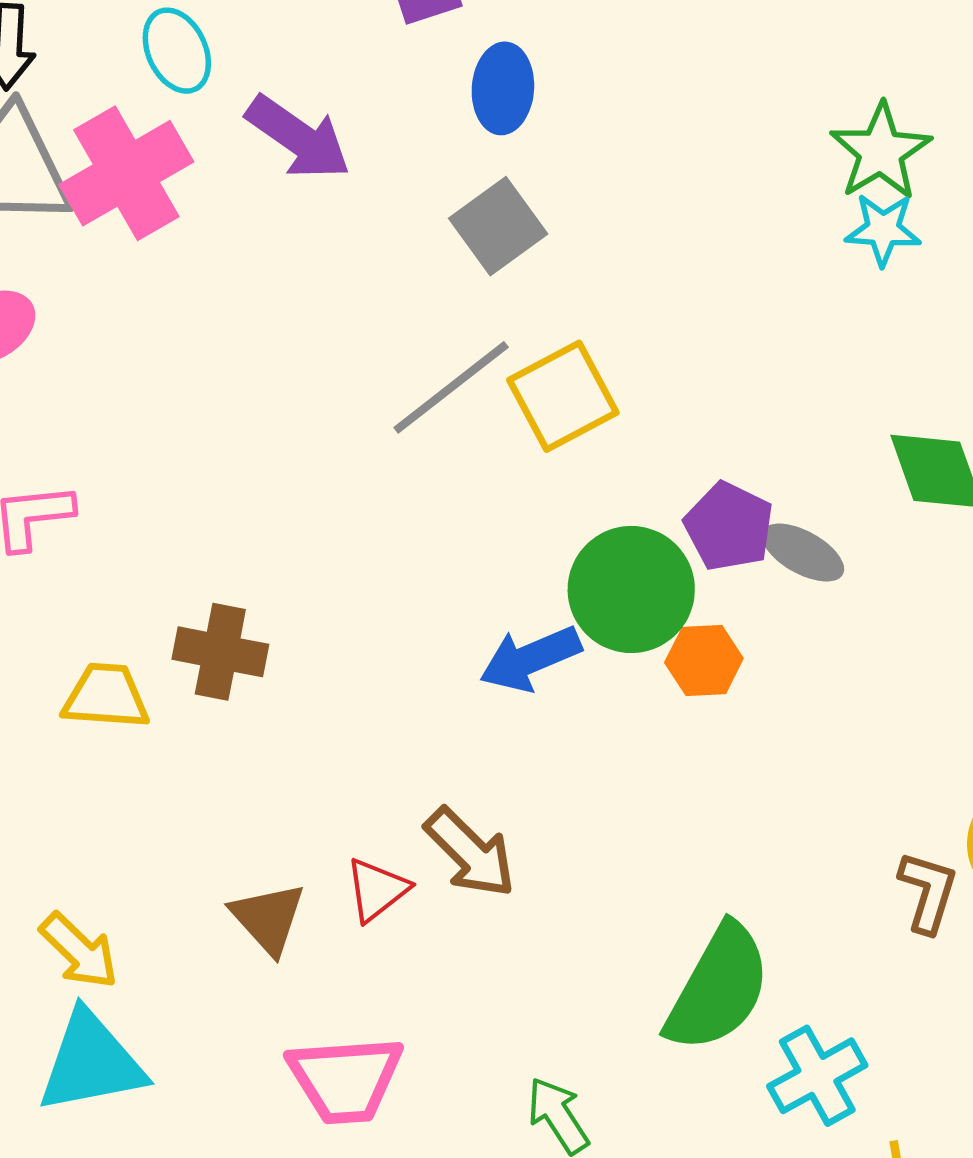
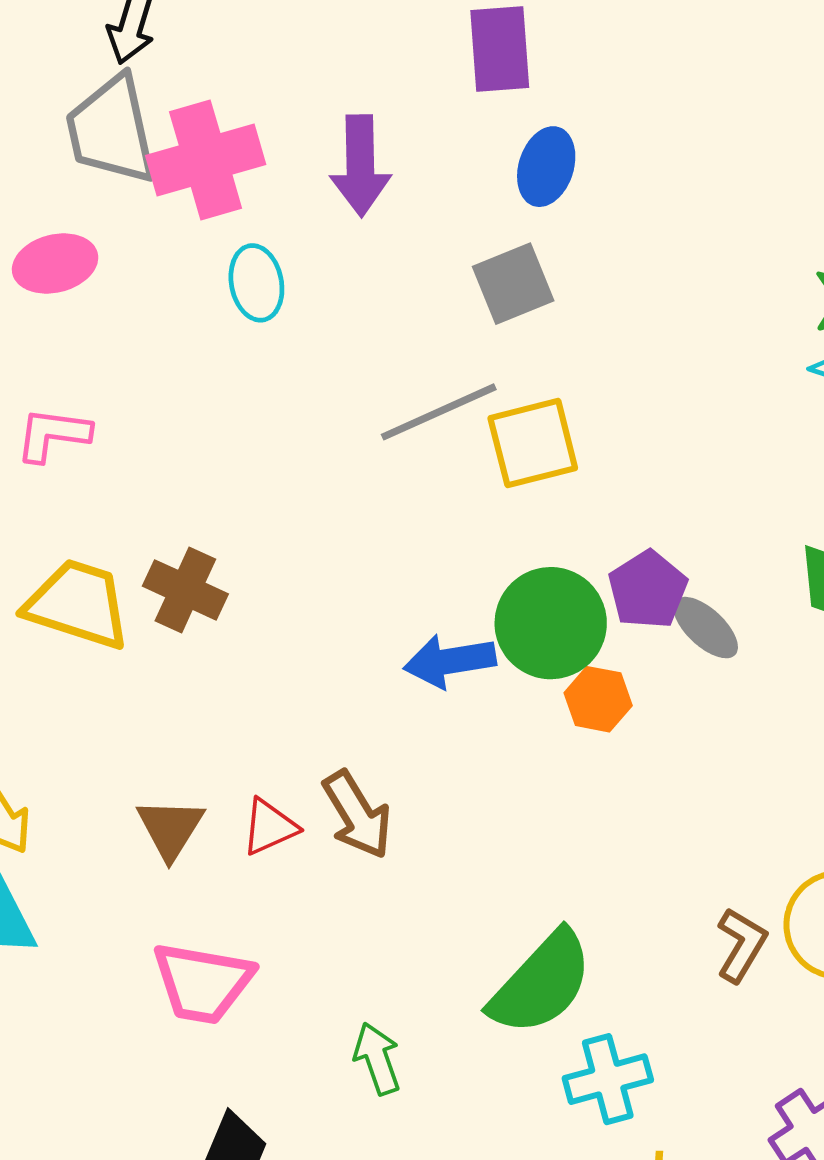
cyan ellipse: (177, 51) -> (256, 283), moved
purple arrow: (298, 138) -> (360, 166), turned 40
yellow trapezoid: (106, 696) -> (78, 604), size x1.4

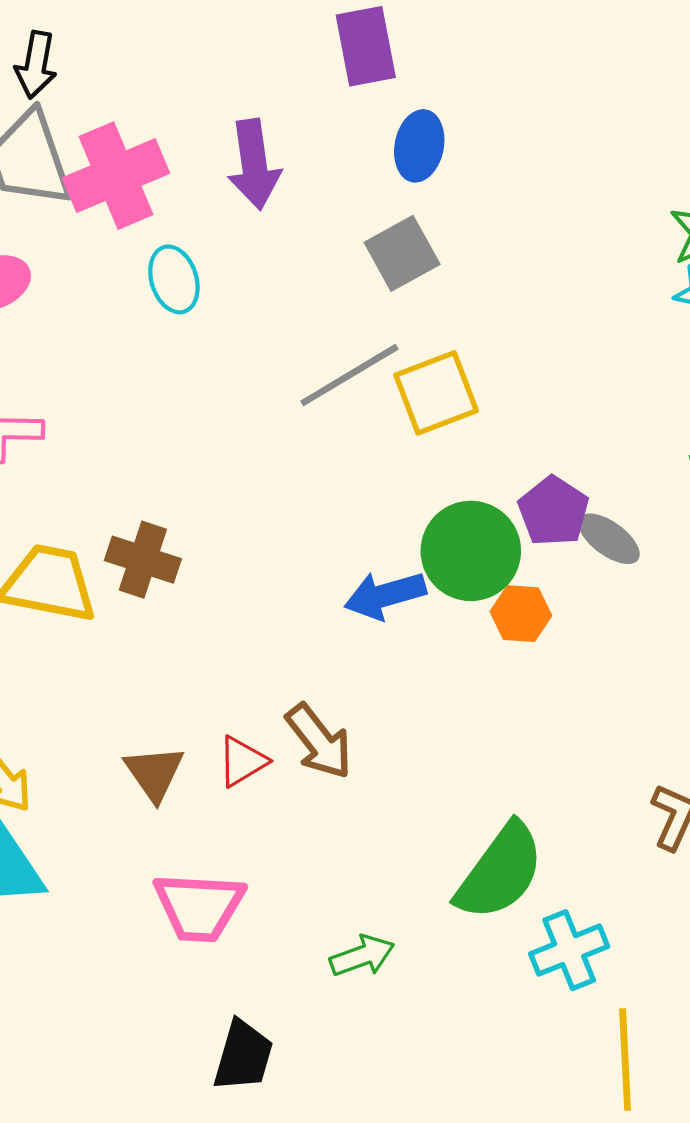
green arrow: (377, 1059) -> (362, 956), turned 96

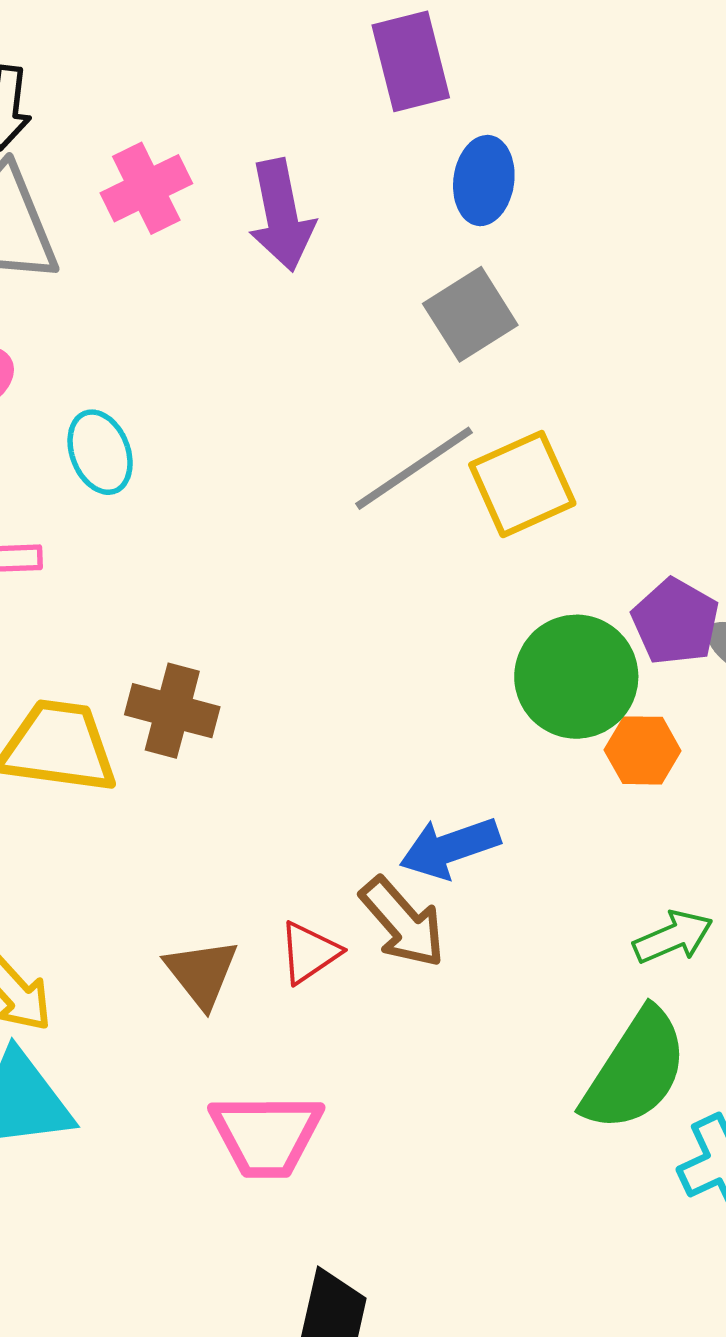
pink cross: (116, 176) -> (146, 188), moved, size x0.7
cyan ellipse: (174, 279) -> (100, 452), moved
blue arrow: (385, 595) -> (450, 848), moved
green arrow: (362, 956) -> (673, 937), moved

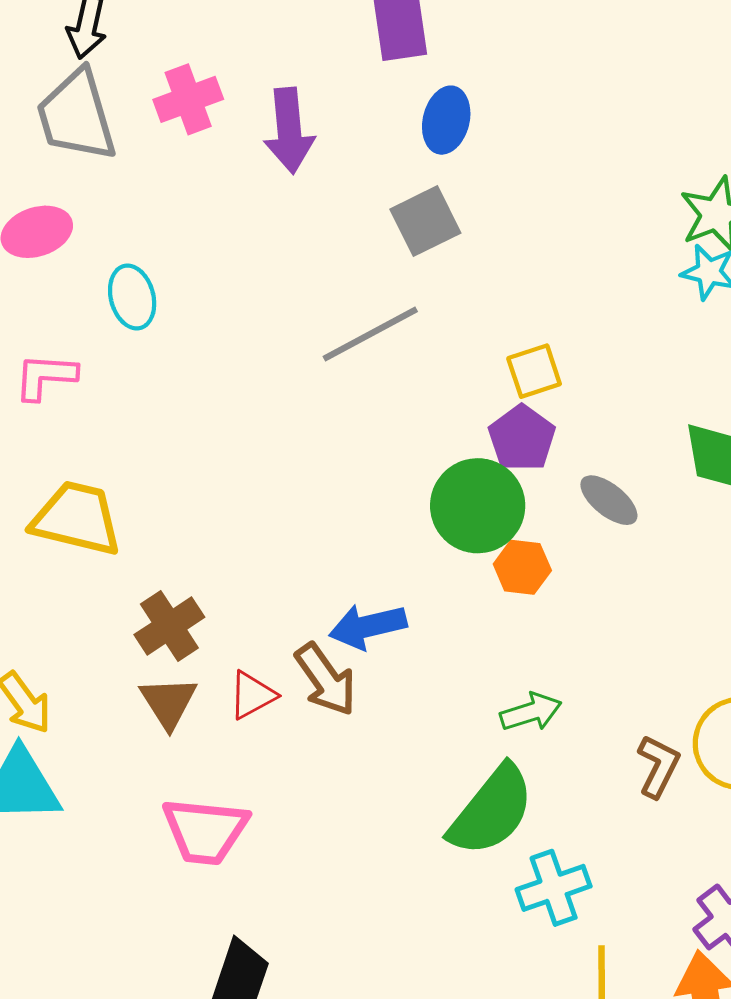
yellow square: (522, 484) -> (534, 371), moved, size x0.7
purple pentagon: (675, 622) -> (522, 438), moved
brown cross: (172, 711) -> (169, 626), moved, turned 36

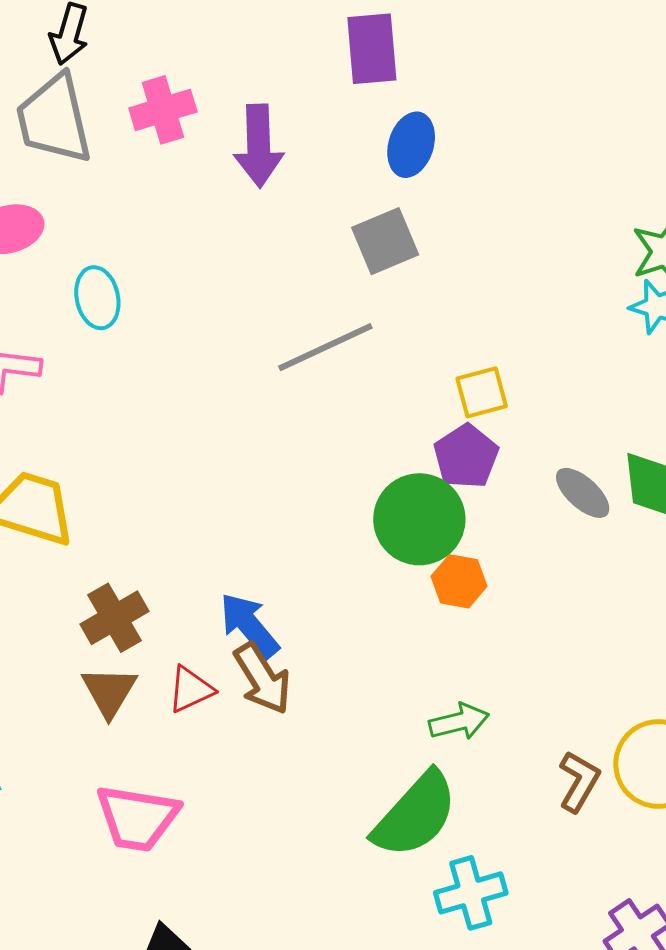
gray ellipse: (609, 500) -> (583, 493), moved
blue arrow: (368, 626) -> (249, 625), moved, turned 60

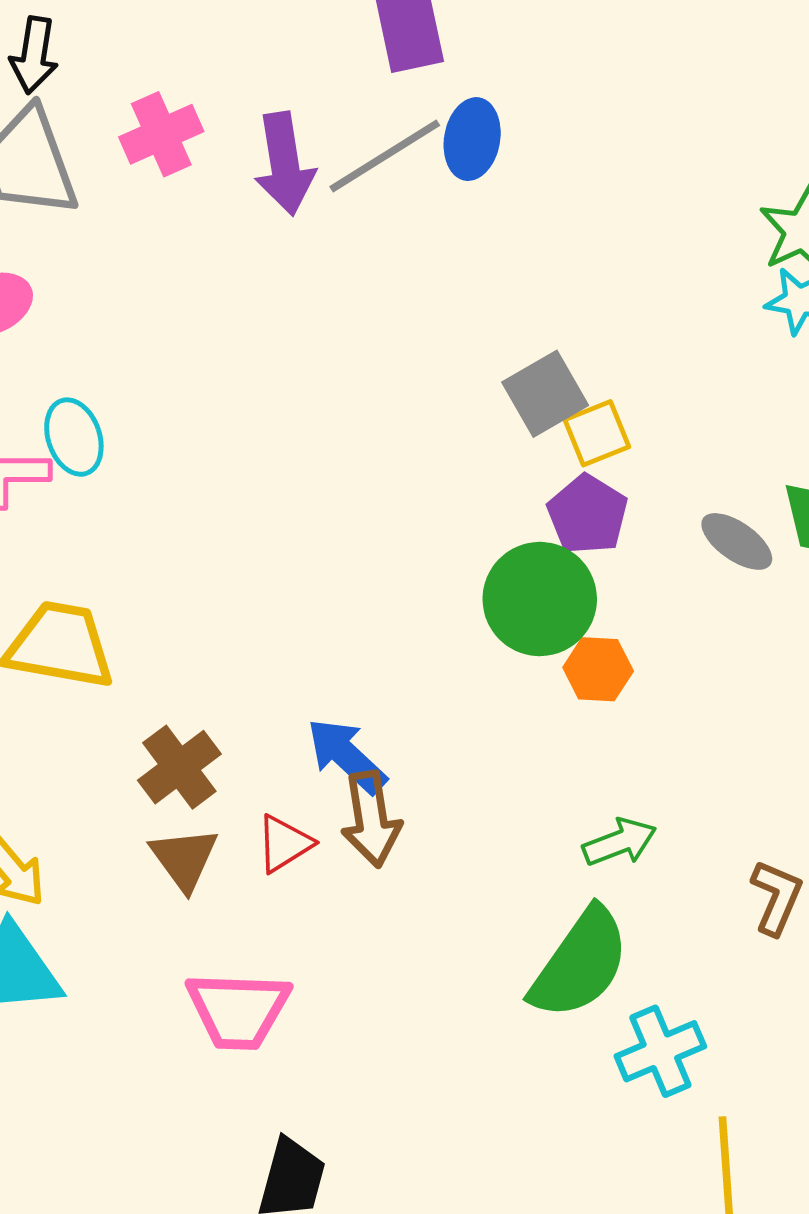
gray square: (385, 241) -> (545, 394), moved
cyan ellipse: (97, 298) -> (74, 437), moved
gray line: (325, 347) -> (385, 156), moved
brown arrow: (263, 678) -> (371, 819), turned 30

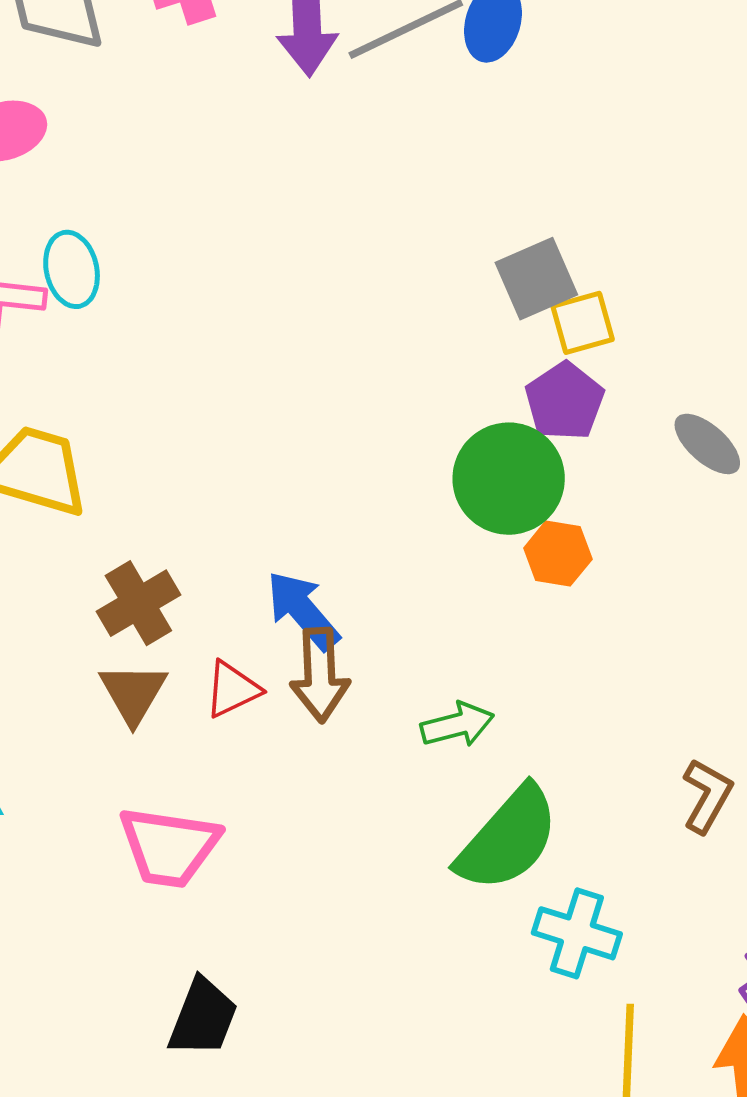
green arrow: (620, 842) -> (457, 725), moved
cyan cross: (660, 1051) -> (577, 933), turned 34

